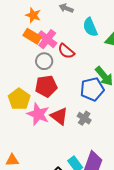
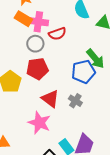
pink cross: (47, 39) -> (38, 22), turned -30
red semicircle: (66, 51) -> (57, 34), turned -60
pink star: (38, 114) -> (39, 123), moved

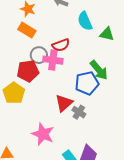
pink cross: (38, 22) -> (53, 60), moved
red pentagon: (37, 69) -> (28, 71), moved
red triangle: (50, 99) -> (64, 103), moved, turned 42

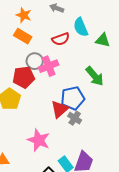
red semicircle: (61, 45) -> (61, 39), moved
pink cross: (53, 60) -> (49, 66), turned -30
blue pentagon: (87, 83) -> (73, 98), moved

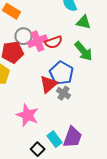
red semicircle: (61, 39) -> (54, 42), moved
green triangle: (103, 40) -> (84, 22), moved
blue pentagon: (73, 98) -> (62, 73), turned -30

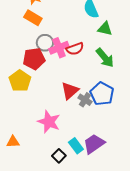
blue pentagon: (62, 73) -> (102, 94), moved
purple trapezoid: (72, 137) -> (94, 144), turned -145

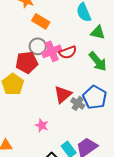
orange rectangle: (33, 18) -> (41, 21), moved
pink star: (49, 122) -> (42, 125), size x0.6

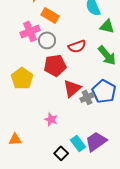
pink cross: (52, 51) -> (30, 31), moved
red pentagon: (27, 62) -> (55, 65), moved
gray cross: (78, 103) -> (87, 97), turned 32

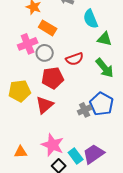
yellow pentagon: (22, 78) -> (20, 91), turned 30
red triangle: (72, 88) -> (45, 105), moved
pink star: (51, 119) -> (53, 145), moved, size x1.6
orange triangle: (15, 139) -> (21, 152), moved

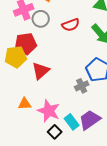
red pentagon: (53, 78) -> (26, 44), moved
gray cross: (85, 110) -> (82, 86), moved
orange triangle: (21, 152) -> (25, 104), moved

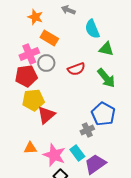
red pentagon: (26, 44) -> (26, 76), moved
yellow pentagon: (16, 57) -> (33, 100), moved
cyan rectangle: (72, 122) -> (77, 153), moved

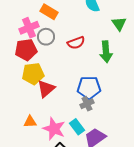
green triangle: (106, 49) -> (119, 24), moved, turned 42
green arrow: (106, 78) -> (106, 52), turned 35
blue pentagon: (103, 114) -> (89, 88), moved, turned -30

